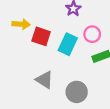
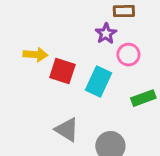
pink circle: (92, 34) -> (128, 55), moved

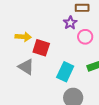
cyan rectangle: (98, 82) -> (65, 72), moved
gray triangle: (67, 130) -> (26, 67), moved

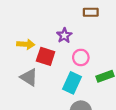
purple star: (70, 23) -> (64, 35), moved
pink circle: (85, 37) -> (81, 57), moved

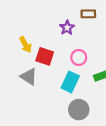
purple star: (64, 35) -> (67, 28), moved
yellow arrow: (26, 44) -> (26, 45), turned 56

